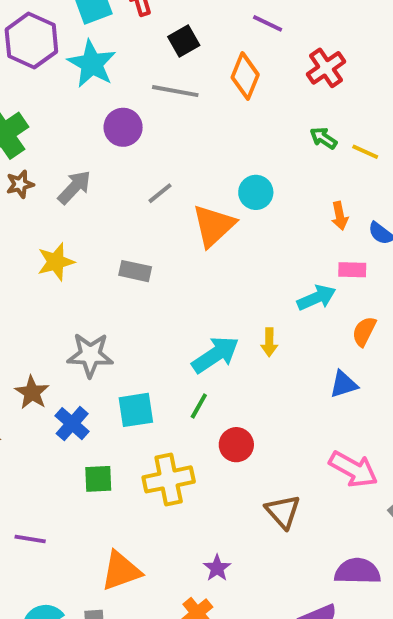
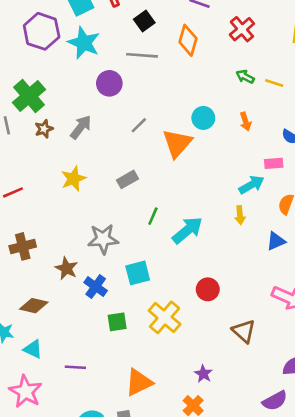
orange arrow: (340, 216) -> (246, 121), moved
gray rectangle: (135, 271) -> (127, 179), turned -36
yellow arrow: (269, 342) -> (240, 215), moved
green line: (199, 406) -> (153, 216), moved
yellow cross: (169, 479) -> (165, 317), turned -32

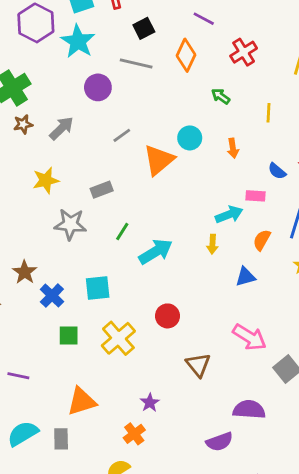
green arrow: (245, 77) -> (221, 96), moved
yellow line: (274, 83) -> (269, 113), turned 66
gray star: (103, 239) -> (70, 224), moved

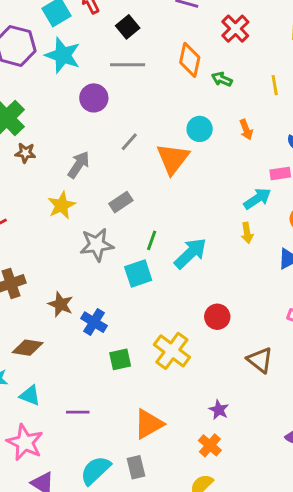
orange diamond: (186, 55) -> (190, 60), moved
brown star: (23, 124) -> (25, 153), turned 30
gray arrow: (62, 128) -> (79, 165), moved
cyan square: (98, 288) -> (138, 273), moved

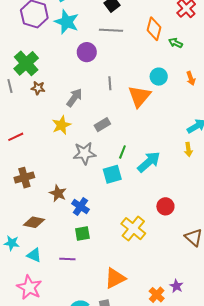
gray line: (129, 142) -> (110, 83), turned -48
green square: (120, 359) -> (82, 233), moved
purple star: (219, 410) -> (176, 286), moved
purple line: (78, 412) -> (67, 259), moved

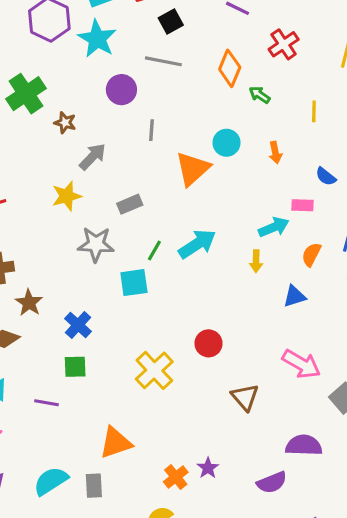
gray line: (110, 83) -> (151, 130), moved
brown star: (38, 88) -> (65, 123), moved
cyan arrow: (149, 162) -> (197, 244), moved
brown star: (58, 193) -> (29, 303), moved

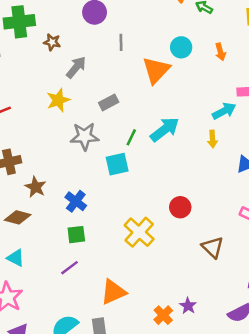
green cross: (26, 94) -> (19, 22), turned 32
purple line: (46, 403) -> (69, 268), moved, turned -42

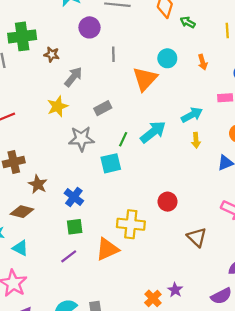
cyan arrow: (224, 111) -> (192, 115), moved
yellow cross: (139, 232) -> (131, 224), turned -36
orange triangle: (113, 292) -> (107, 249), moved

